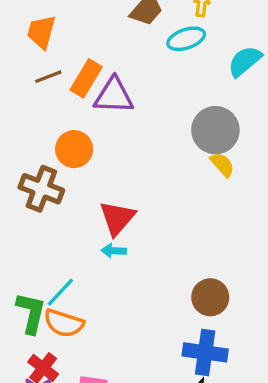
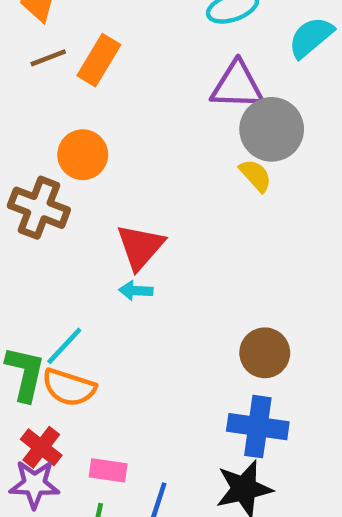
purple triangle: (114, 96) -> (237, 86), moved
yellow semicircle: (222, 165) -> (256, 175), moved

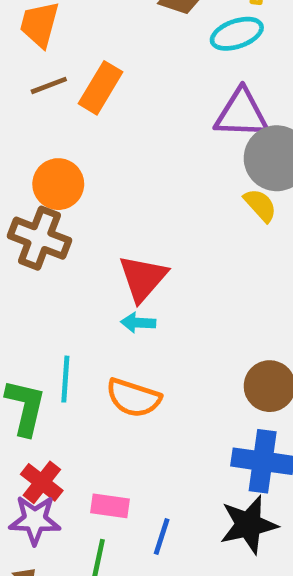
orange circle: (83, 155) -> (58, 184), moved
cyan line: (64, 346) -> (65, 379), turned -39
orange semicircle: (69, 387) -> (133, 398), moved

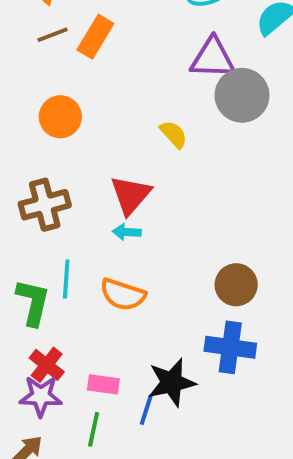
yellow semicircle: (260, 205) -> (174, 134), moved
brown cross: (39, 238) -> (45, 205), moved, turned -36
black star: (249, 525) -> (172, 382), moved

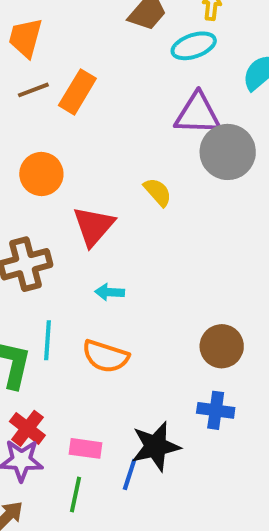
red triangle: (131, 195) -> (94, 226), moved
blue cross: (230, 347) -> (216, 410), size x0.7

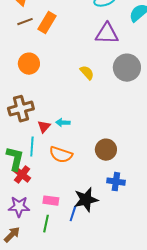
gray circle: (228, 152) -> (127, 68), moved
red triangle: (94, 226) -> (44, 127), moved, size x0.6
brown circle: (222, 346) -> (106, 150), moved
red cross: (27, 428) -> (22, 175), moved

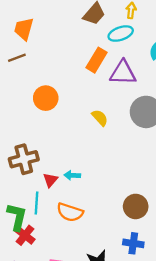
brown line: (25, 22) -> (17, 58), moved
orange rectangle: (47, 23) -> (96, 60), moved
orange circle: (29, 64) -> (46, 98), moved
brown circle: (106, 150) -> (136, 206), moved

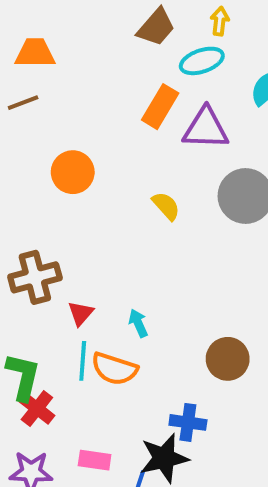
orange trapezoid: (24, 29) -> (35, 53), turned 75
cyan arrow: (72, 175) -> (138, 323), moved, turned 63
cyan line: (36, 203) -> (83, 361), moved
blue cross: (133, 243) -> (188, 422), moved

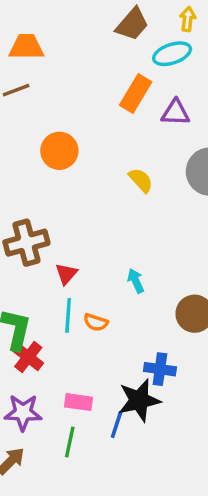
purple triangle: (206, 128) -> (176, 113), size x0.7
cyan arrow: (138, 323) -> (136, 281), moved
orange semicircle: (114, 369) -> (96, 322), size x0.6

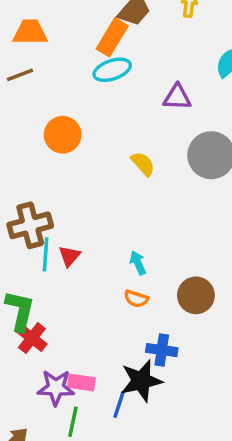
cyan ellipse: (172, 54) -> (112, 70), moved
orange rectangle: (136, 94) -> (112, 37), moved
cyan line: (68, 315) -> (46, 254), moved
orange semicircle: (96, 322) -> (136, 299), moved
purple star: (23, 412) -> (56, 388), moved

